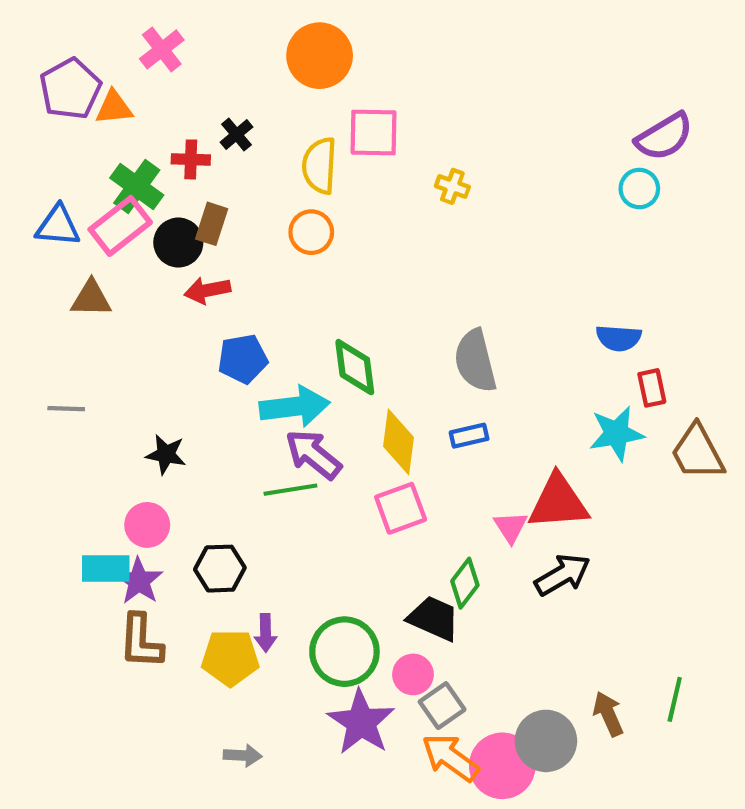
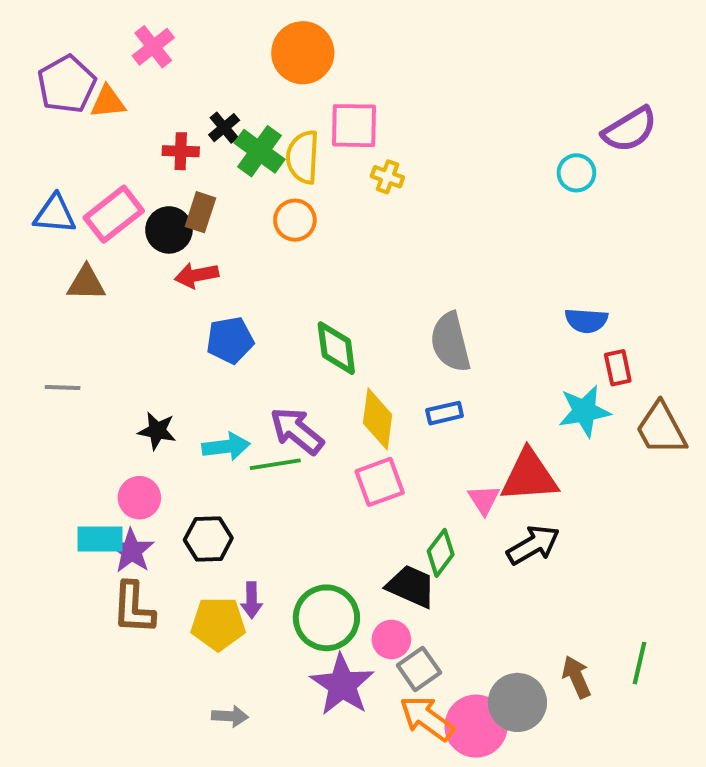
green cross: (137, 186) -> (259, 151), moved
yellow cross: (452, 186) -> (387, 177), moved
cyan circle: (639, 189) -> (576, 173), moved
cyan arrow: (295, 407) -> (226, 447), moved, size x0.7

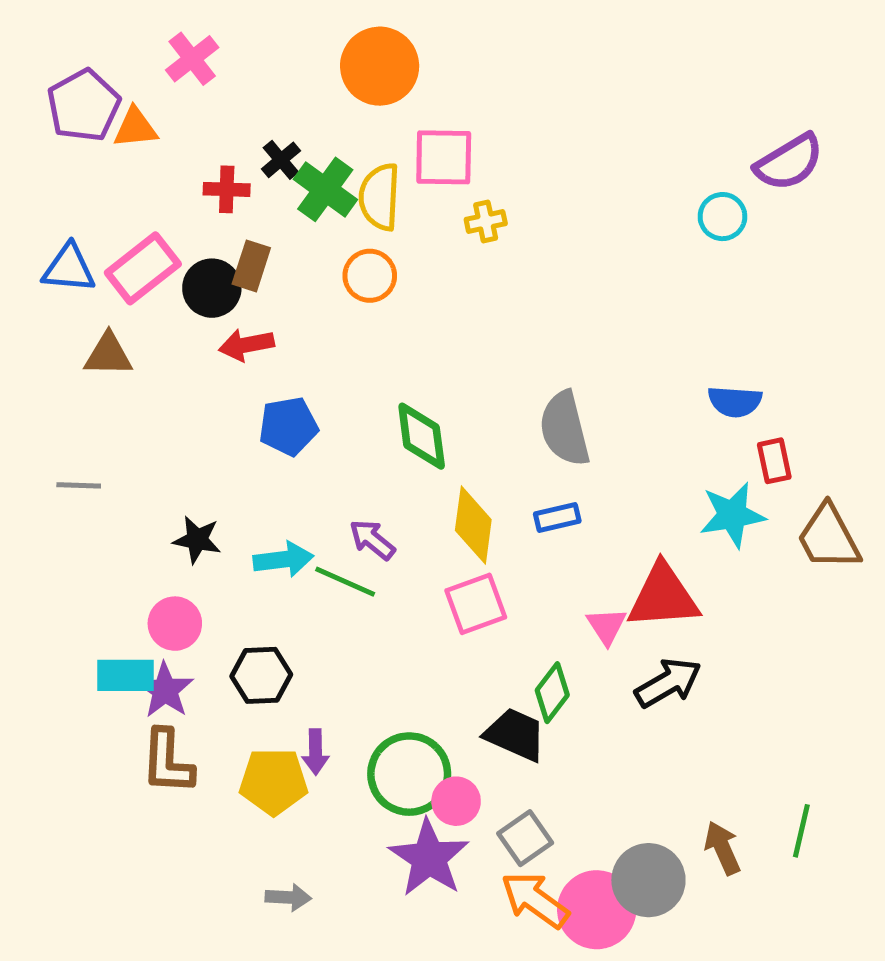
yellow cross: (387, 177) -> (486, 221), turned -32
purple arrow: (297, 431) -> (372, 540), size x0.7
green line: (275, 464) -> (345, 582), turned 33
pink circle: (391, 639) -> (456, 801), moved

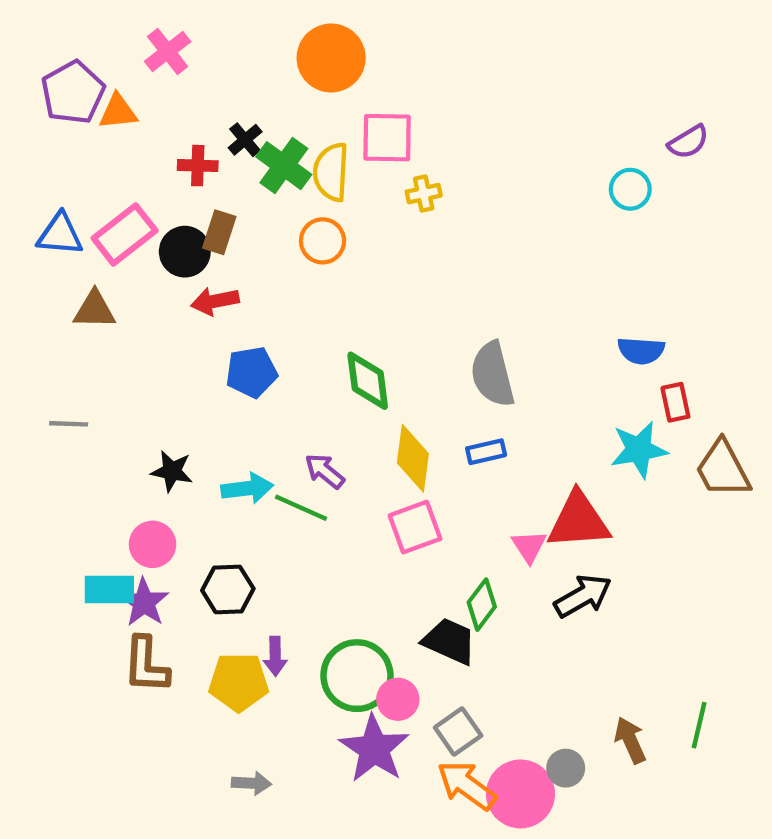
purple semicircle: (789, 162) -> (688, 142), size x0.7
gray circle: (648, 880) -> (566, 768), size x0.6

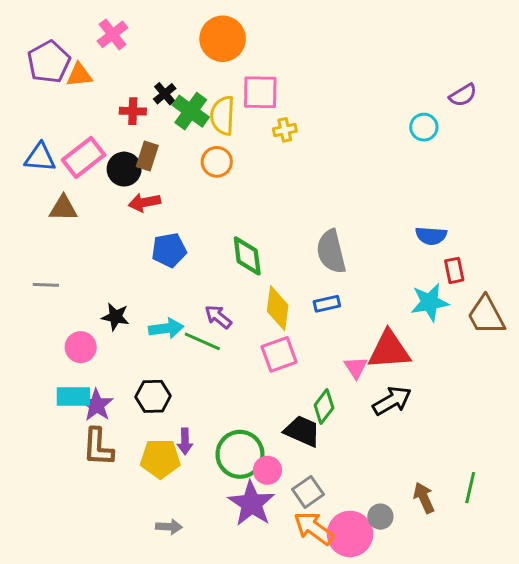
pink circle: (153, 544) -> (81, 347), moved

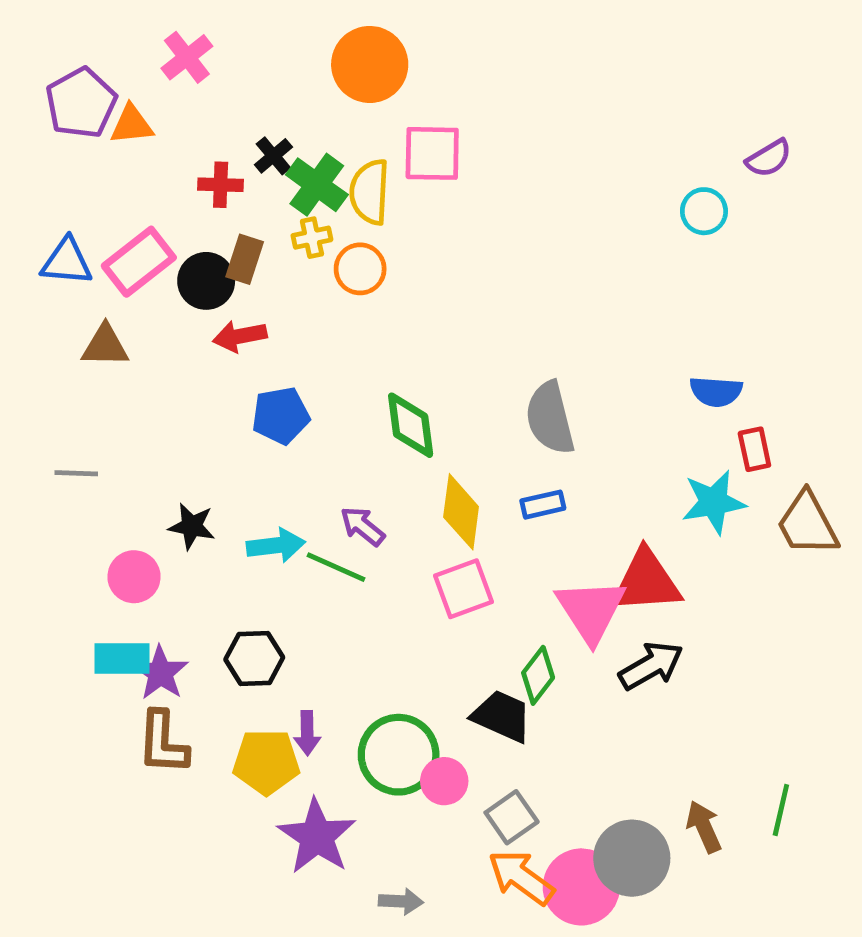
yellow cross: (285, 130) -> (312, 238), moved
pink triangle: (356, 367) -> (591, 610), size x1.8
purple star: (252, 504) -> (317, 836), moved
gray circle: (380, 517) -> (632, 858), size x1.8
gray arrow: (169, 527) -> (401, 901), moved

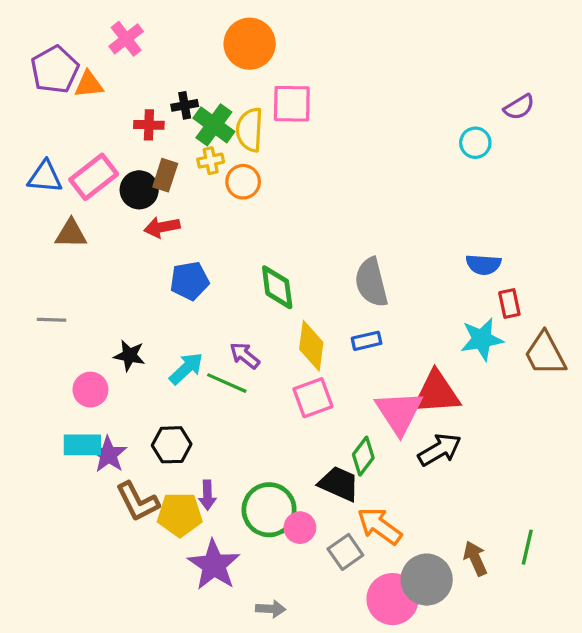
black cross: (273, 156) -> (185, 105), turned 30
cyan arrow: (276, 545) -> (186, 368), turned -36
brown L-shape: (163, 743) -> (138, 502), moved, turned -30
orange arrow: (521, 877) -> (380, 526), moved

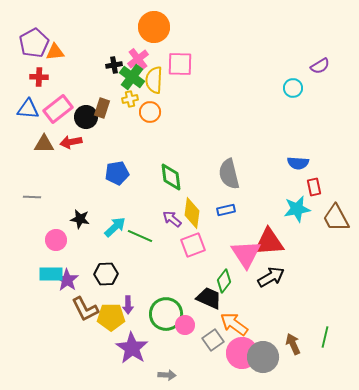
pink cross: (126, 39) -> (138, 59), moved
red cross: (149, 125) -> (39, 77), moved
red arrow: (162, 227) -> (71, 142), moved
purple arrow: (245, 355) -> (172, 219), moved
pink circle: (392, 599) -> (242, 353), moved

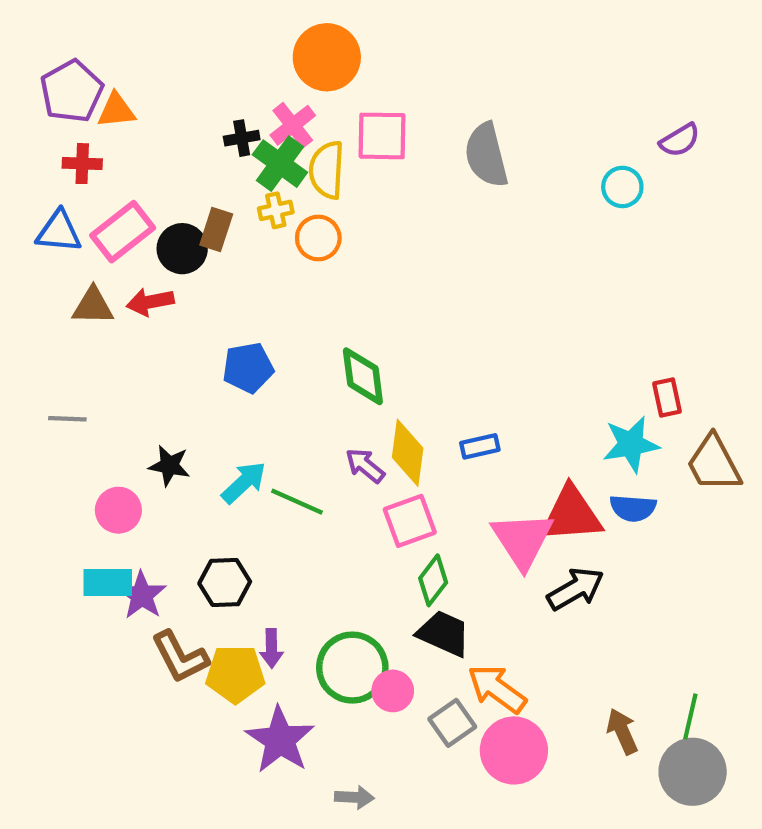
blue semicircle: (298, 163) -> (633, 508), moved
gray semicircle: (229, 174) -> (486, 155), moved
green diamond: (224, 281) -> (433, 580), moved
gray circle: (263, 357) -> (693, 772), moved

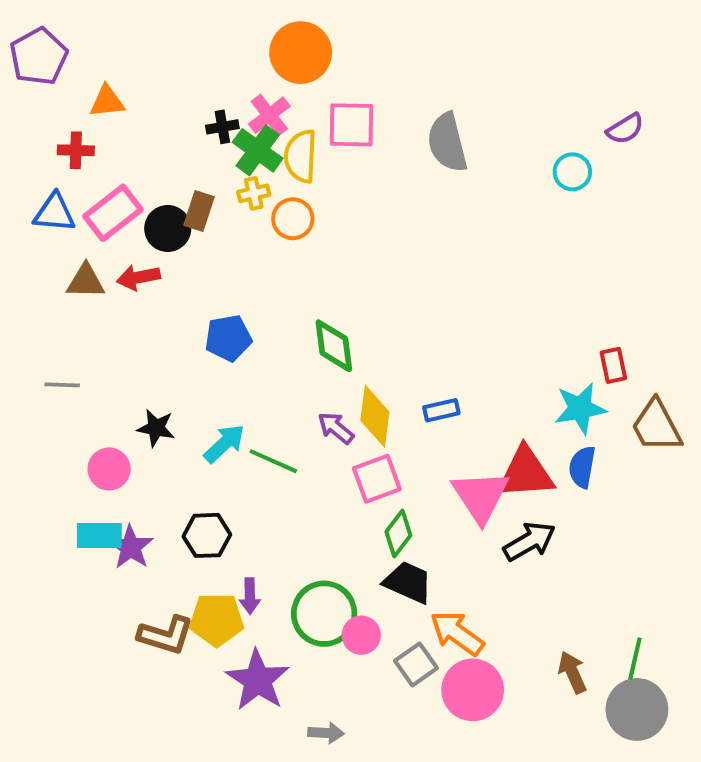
purple pentagon: (72, 91) -> (39, 56), moved
blue semicircle: (633, 508) -> (582, 467), turned 96
brown L-shape: (180, 657) -> (166, 635), moved, turned -46

